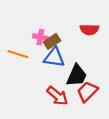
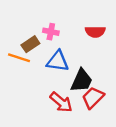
pink cross: (40, 37) -> (51, 32), moved
brown rectangle: (52, 41) -> (30, 44), moved

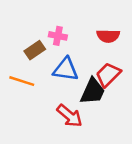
orange line: (19, 58) -> (22, 81), moved
red trapezoid: (93, 98) -> (108, 75), moved

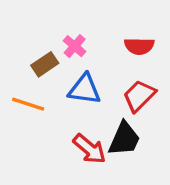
pink cross: (58, 36) -> (75, 46), turned 30
black trapezoid: (93, 91) -> (124, 139), moved

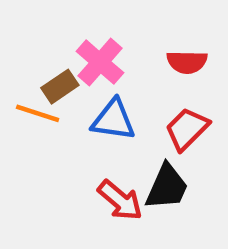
pink cross: (75, 46) -> (100, 62), size x1.5
orange line: (28, 104) -> (38, 113), moved

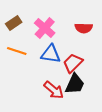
brown rectangle: (60, 87) -> (14, 23), moved
red trapezoid: (187, 129) -> (73, 63), moved

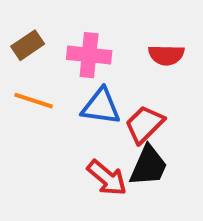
pink cross: (45, 28) -> (89, 55), turned -35

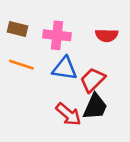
brown rectangle: (28, 45) -> (18, 29), turned 48

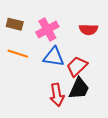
pink cross: (57, 35) -> (47, 29), turned -35
red arrow: (68, 114) -> (57, 95), turned 40

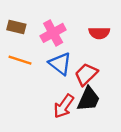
blue triangle: (54, 57) -> (60, 64), turned 30
red arrow: (57, 95) -> (64, 106), turned 45

